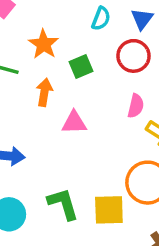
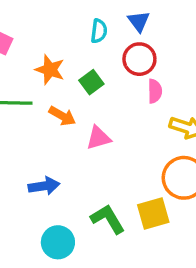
orange arrow: (44, 92) -> (62, 116), turned 124
pink semicircle: (136, 106) -> (155, 91), moved

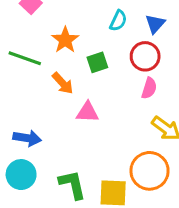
cyan circle: (58, 242) -> (21, 175), moved

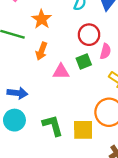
red circle: (145, 56) -> (89, 35), moved
green square: (97, 62) -> (84, 61), moved
orange arrow: (63, 83) -> (41, 51), turned 66

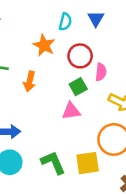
orange star: (42, 19) -> (44, 45), moved
pink triangle: (61, 72) -> (71, 111), moved

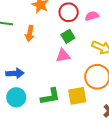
pink semicircle: (101, 72) -> (92, 16), moved, turned -112
green L-shape: (53, 163) -> (50, 96), turned 105

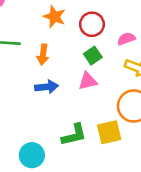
pink semicircle: (92, 16) -> (126, 39), moved
blue arrow: (15, 73) -> (47, 87), moved
cyan circle: (16, 97) -> (32, 155), moved

